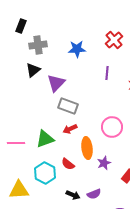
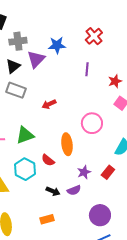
purple triangle: (56, 83) -> (36, 59), moved
gray rectangle: (68, 106) -> (16, 90), moved
red arrow: (70, 129) -> (49, 104), moved
purple star: (104, 163) -> (84, 172), moved

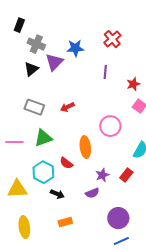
gray cross: (18, 41) -> (36, 44), turned 30
gray rectangle: (16, 90) -> (34, 107), moved
black arrow: (53, 191) -> (57, 194), moved

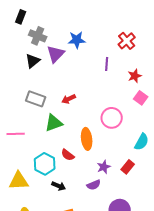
red cross: (112, 39) -> (127, 41), moved
green triangle: (43, 138) -> (54, 123), moved

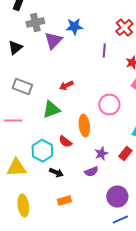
gray cross: (38, 36) -> (35, 23), turned -36
black triangle: (33, 61) -> (15, 48), moved
gray rectangle: (36, 99) -> (22, 87), moved

